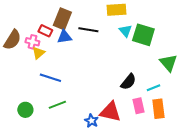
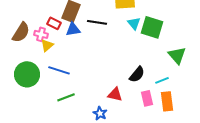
green circle: (25, 110) -> (27, 74), moved, size x1.6
red triangle: (110, 112) -> (115, 94), moved, size x0.7

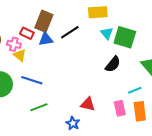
black line: (97, 22) -> (70, 32), turned -42
yellow triangle: (47, 45) -> (20, 55), turned -40
black semicircle: (137, 74) -> (113, 64), moved

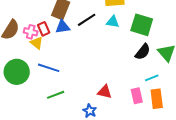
red rectangle: (27, 33) -> (44, 29), moved, turned 40
cyan triangle: (107, 33) -> (113, 22), moved, turned -40
black semicircle: (113, 64) -> (143, 52), moved

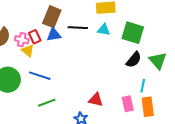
black line: (87, 20) -> (78, 28), turned 36
cyan line: (152, 78) -> (143, 86), turned -56

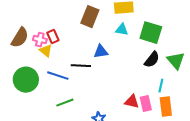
brown rectangle: (52, 17) -> (90, 17), moved
black line: (78, 28) -> (81, 66), moved
blue triangle: (54, 35) -> (101, 52), moved
red triangle: (96, 100) -> (132, 102), moved

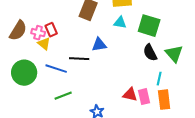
black semicircle: (152, 60) -> (150, 53), turned 114

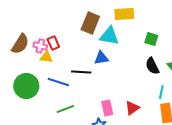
cyan triangle: (120, 23) -> (109, 36), moved, size x1.5
green square: (149, 26) -> (151, 39), size x0.6
yellow triangle: (44, 44) -> (46, 57), turned -32
red triangle: (130, 95) -> (132, 108), turned -49
pink rectangle: (144, 97) -> (107, 108), moved

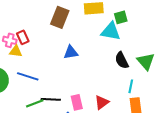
cyan triangle: (109, 36) -> (111, 31), moved
green square: (151, 39) -> (121, 17), moved, turned -32
black line: (81, 72) -> (51, 99), moved

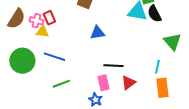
black semicircle: (122, 60) -> (154, 14), moved
black line: (51, 99) -> (113, 66), moved

